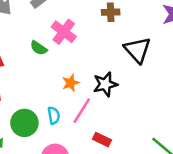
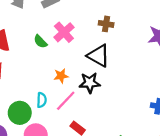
black triangle: (138, 50) -> (99, 56), moved, turned -30
green circle: (24, 123) -> (20, 113), moved

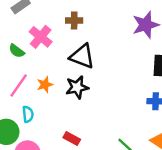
brown cross: (106, 24) -> (74, 21), moved
pink line: (66, 101) -> (19, 85), moved

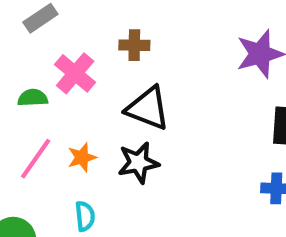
green semicircle: (17, 51) -> (33, 98), turned 140
cyan semicircle: (28, 114) -> (85, 216), moved

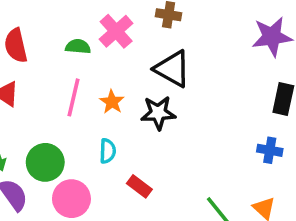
orange star: (82, 157) -> (112, 102), turned -30
pink line: (36, 159) -> (73, 97), turned -30

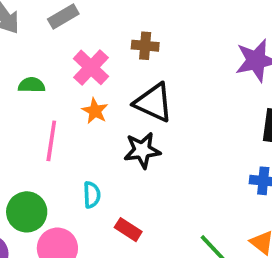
green semicircle: (78, 47) -> (32, 85), moved
orange star: (112, 102) -> (95, 111), moved

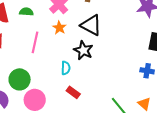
black star: (142, 150) -> (83, 50), turned 30
cyan semicircle: (92, 195) -> (66, 68), moved

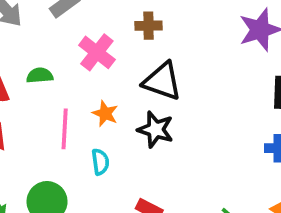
orange star: (59, 28) -> (105, 114), moved
cyan semicircle: (66, 68) -> (100, 162), moved

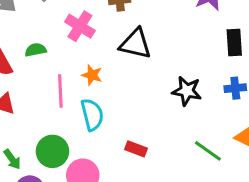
black star: (156, 130) -> (187, 91), moved
cyan semicircle: (100, 162) -> (92, 115), size x1.5

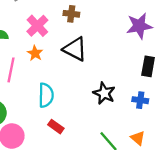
orange star: (92, 75) -> (35, 53), moved
cyan semicircle: (92, 115) -> (46, 95), moved

